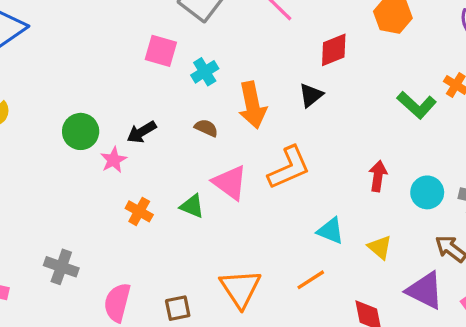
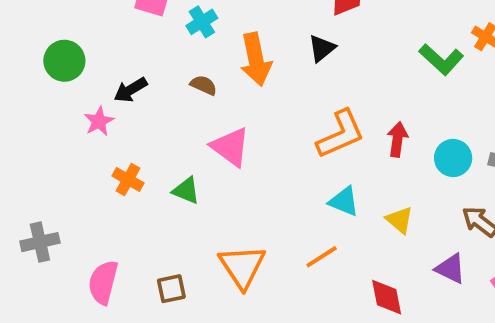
green circle: (81, 131) -> (64, 61), moved
orange L-shape: (289, 168) -> (341, 134), moved
green triangle: (192, 206) -> (186, 191), moved
gray cross: (61, 267) -> (40, 242), turned -32
purple triangle: (425, 290) -> (450, 269), size x0.7

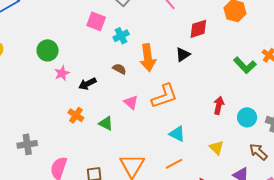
black arrow: (131, 90) -> (87, 84), moved
pink star: (99, 121) -> (62, 73), moved
orange L-shape: (341, 134) -> (164, 96), moved
pink triangle: (230, 147) -> (131, 102), size x0.7
cyan triangle: (344, 201) -> (177, 134), moved

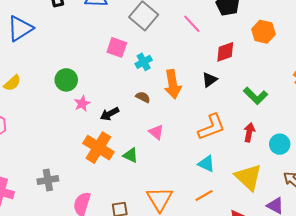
green L-shape: (245, 65) -> (255, 96), moved
orange L-shape: (164, 96) -> (211, 127), moved
orange cross: (76, 115) -> (98, 148), size x1.8
yellow triangle: (216, 148) -> (248, 177), size x1.8

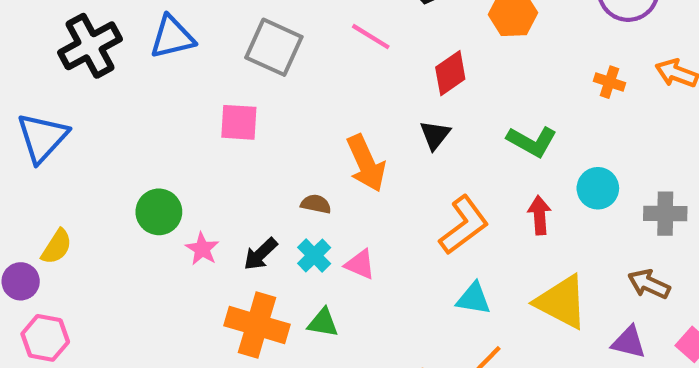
cyan cross: (144, 62) -> (314, 256), moved
cyan circle: (280, 144) -> (598, 188), moved

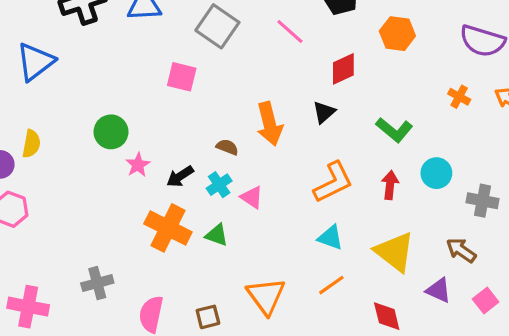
yellow semicircle: (57, 247) -> (31, 144), turned -32

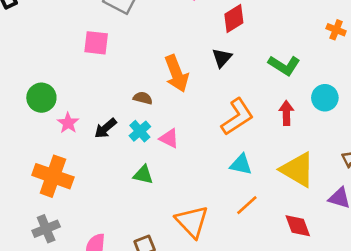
orange cross: (168, 228) -> (53, 176), moved

